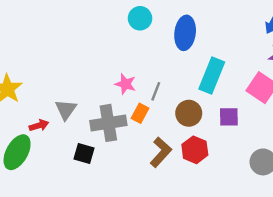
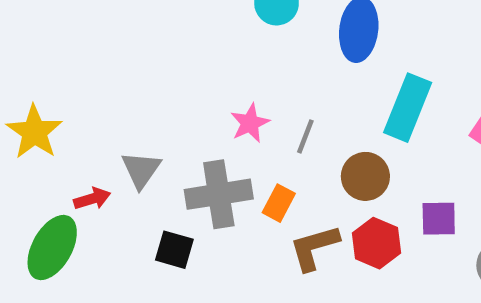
pink star: (125, 84) -> (250, 123), turned 30
orange rectangle: (140, 113) -> (279, 203), moved
purple square: (229, 117) -> (439, 219), moved
brown L-shape: (161, 152) -> (314, 248), turned -148

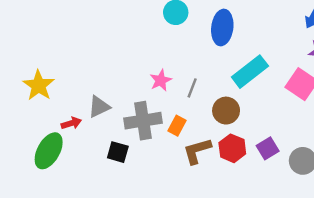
cyan rectangle: (408, 108) -> (250, 72), turned 30
gray triangle: (141, 170) -> (99, 107), turned 30
purple square: (439, 219) -> (268, 148), moved, turned -30

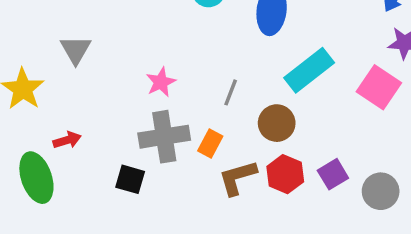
pink star: (161, 80) -> (161, 82), moved
gray triangle: (99, 107) -> (76, 50), moved, turned -35
green ellipse: (49, 151) -> (36, 178), turned -48

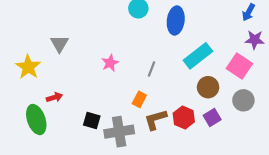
brown circle: (277, 123) -> (208, 87), moved
gray cross: (164, 137) -> (119, 132), moved
gray circle: (381, 191) -> (243, 100), moved

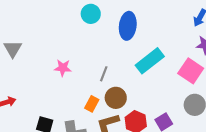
pink star: (110, 63) -> (63, 68), turned 30
brown circle: (208, 87) -> (116, 98), moved

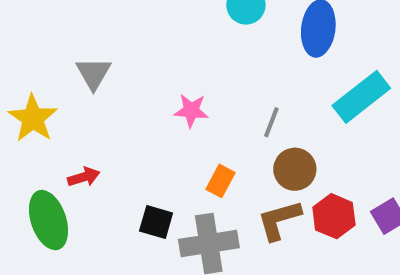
orange rectangle: (92, 104) -> (221, 181), moved

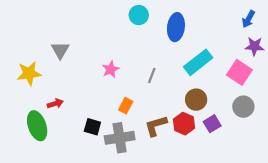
pink star: (191, 111) -> (111, 69), turned -30
yellow star: (33, 118) -> (29, 73), turned 30
brown circle: (295, 169) -> (196, 100), moved

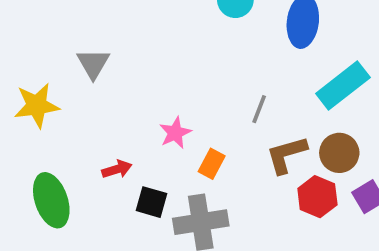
pink star: (111, 69) -> (175, 133), moved
red arrow: (55, 104) -> (117, 169), moved
brown L-shape: (156, 126) -> (286, 155), moved

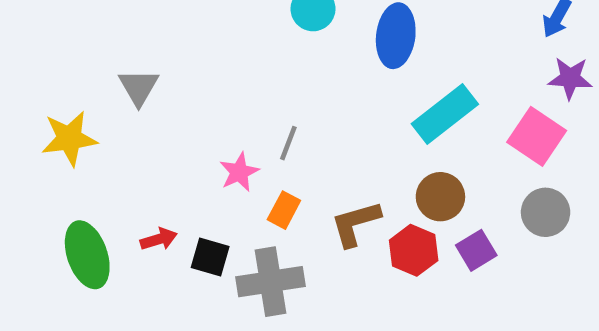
gray line: (259, 109) -> (288, 143), moved
brown L-shape: (286, 155) -> (355, 223), moved
red arrow: (117, 169) -> (159, 239), moved

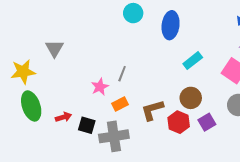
cyan rectangle: (445, 114) -> (193, 61), size x0.7
orange rectangle: (284, 210) -> (120, 104), turned 35
green ellipse: (87, 255) -> (31, 106), moved

